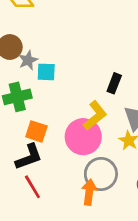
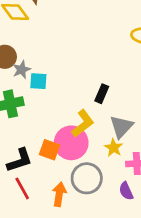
orange square: (36, 131) -> (49, 150), moved
orange arrow: (89, 192) -> (59, 194), moved

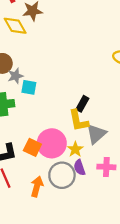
yellow L-shape: (83, 123) -> (79, 121), moved, turned 110
yellow star: (114, 148) -> (75, 149), moved
purple semicircle: (126, 191) -> (79, 167), moved

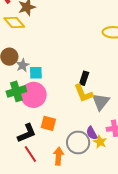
pink circle: (52, 143) -> (34, 95), moved
yellow star: (75, 149) -> (100, 142), moved

